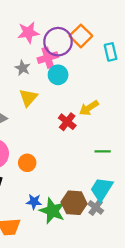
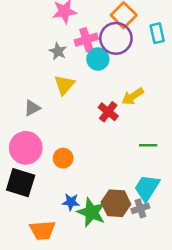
purple circle: (58, 42) -> (116, 38), moved
gray cross: (96, 207) -> (140, 208), turned 35

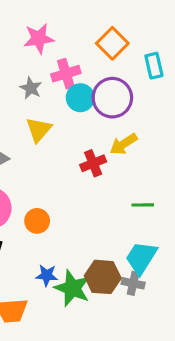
purple circle: (116, 38) -> (112, 98), moved
red cross: (108, 112) -> (93, 163), turned 30
gray cross: (140, 208) -> (133, 283), turned 30

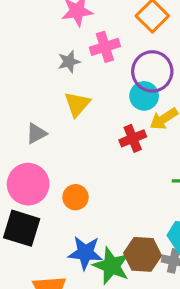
gray star: (31, 88) -> (69, 62), turned 30
cyan circle: (80, 98) -> (144, 96), moved
blue star: (47, 275) -> (85, 253), size x1.5

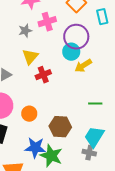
red cross: (133, 138) -> (43, 75), moved
brown hexagon: (142, 254) -> (60, 127), moved

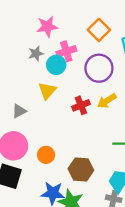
gray star: (25, 31) -> (36, 54), moved
cyan circle: (71, 52) -> (56, 65), moved
red cross: (43, 75) -> (81, 105), moved

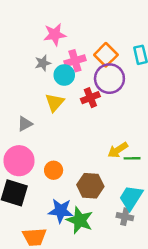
orange square: (99, 30) -> (106, 55), moved
yellow arrow: (107, 101) -> (118, 150), moved
red cross: (81, 105) -> (90, 98), moved

